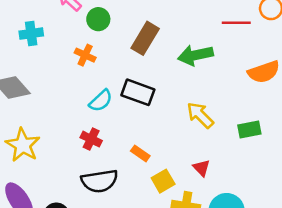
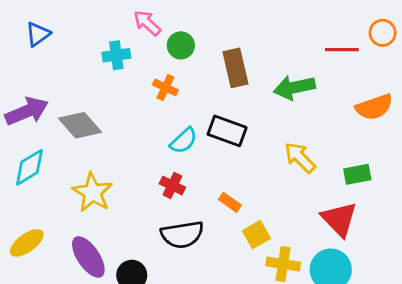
cyan cross: (31, 34) -> (116, 55), moved
brown rectangle: (145, 38) -> (235, 68), turned -44
red triangle: (201, 168) -> (339, 219), moved, size x1.8

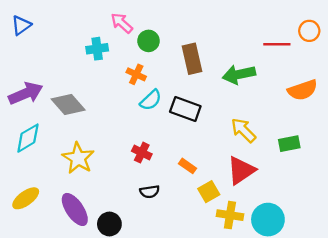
blue triangle: (38, 34) -> (21, 25), moved
cyan semicircle: (184, 141) -> (151, 100), moved
red triangle: (339, 219) -> (241, 170), moved, turned 40
black semicircle: (182, 235) -> (150, 192), size x0.6

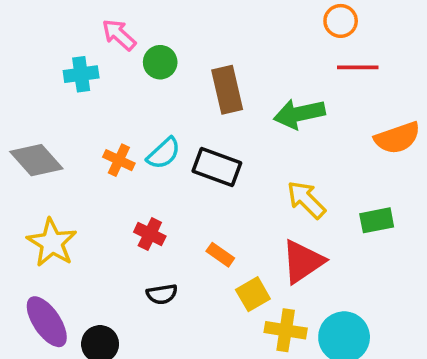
orange circle: (309, 31) -> (341, 21), moved
orange cross: (136, 74) -> (119, 160), moved

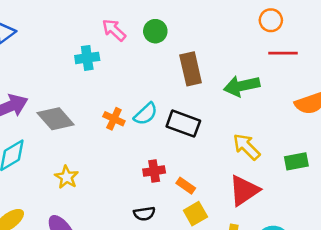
green circle: (160, 62) -> (155, 31), moved
red cross: (150, 234) -> (154, 171), moved, turned -35
yellow star: (52, 243) -> (67, 177), size x0.7
yellow square: (253, 294) -> (195, 214), moved

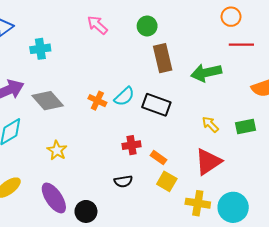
green circle: (155, 31) -> (147, 26), moved
cyan cross: (87, 58) -> (40, 49), moved
yellow arrow: (247, 147) -> (210, 124), size x0.7
green rectangle: (296, 161) -> (246, 126), moved
yellow square: (195, 214) -> (167, 181), turned -30

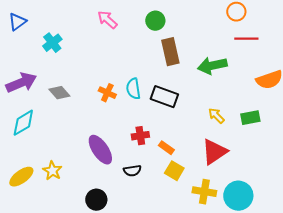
cyan cross: (40, 49) -> (52, 43), turned -30
cyan semicircle: (124, 96) -> (133, 89), turned 125
gray diamond: (48, 101) -> (59, 93), size x0.7
yellow star: (57, 150) -> (52, 171), moved
purple ellipse: (54, 198) -> (100, 150), moved

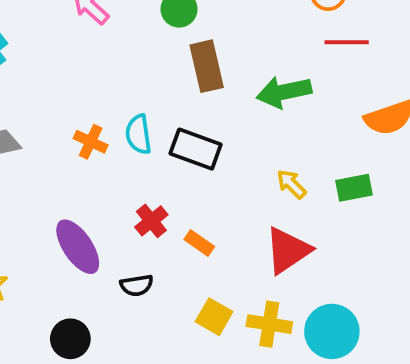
red cross: (140, 136) -> (151, 221), turned -30
yellow square: (174, 171) -> (214, 317), moved

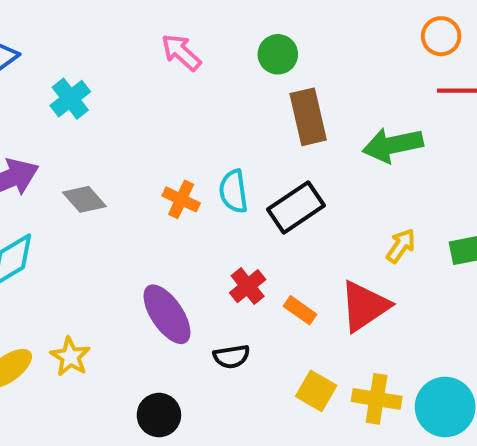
black rectangle: (196, 149) -> (296, 207), turned -54
yellow arrow: (291, 184) -> (401, 246), turned 80
red triangle: (288, 250) -> (364, 306), moved

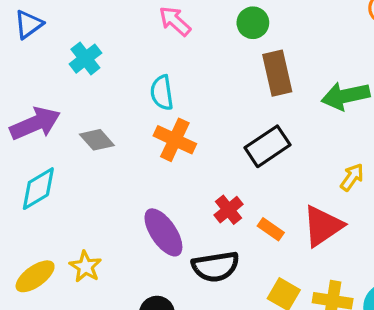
cyan semicircle: (234, 191) -> (162, 93), moved
orange cross: (181, 199) -> (175, 140), size x1.4
black semicircle: (231, 357) -> (215, 267), size x1.6

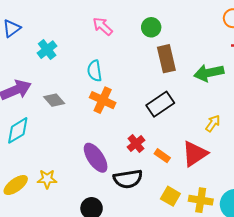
yellow star: (85, 267) -> (47, 179), turned -30

